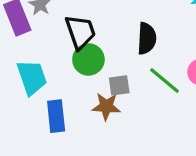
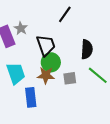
brown star: (106, 106) -> (46, 75), moved

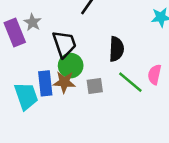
cyan trapezoid: (16, 73) -> (26, 96), moved
blue rectangle: (31, 97) -> (45, 83), moved

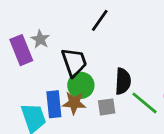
black semicircle: (116, 49) -> (123, 81), moved

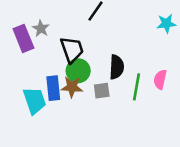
green line: (145, 103) -> (137, 87), turned 60

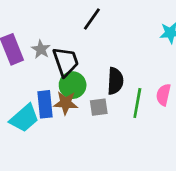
gray star: (41, 28) -> (41, 49), moved
cyan trapezoid: (35, 101) -> (24, 118), turned 68

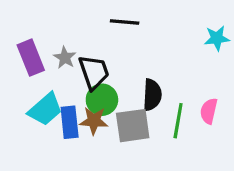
black line: (92, 19) -> (125, 22), turned 60
gray square: (99, 107) -> (133, 126), size x1.6
cyan trapezoid: (24, 118) -> (45, 109), moved

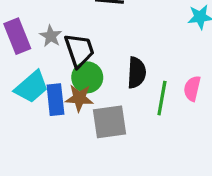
gray square: (133, 126) -> (109, 122), moved

